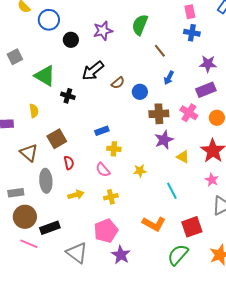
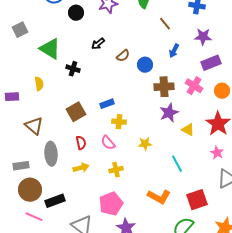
purple star: (208, 64) -> (203, 37), moved
black arrow: (93, 71) -> (98, 44), size x0.6
brown square: (57, 139) -> (76, 112), moved
red semicircle: (69, 163) -> (81, 143), moved

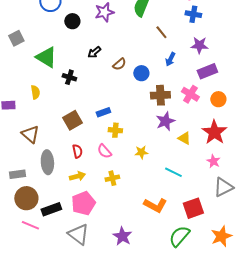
cyan line: (177, 164) -> (173, 172), turned -36
pink pentagon: (111, 204) -> (83, 203), moved

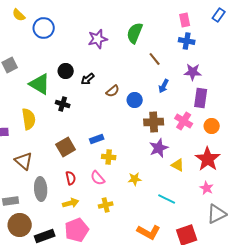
black circle: (72, 21) -> (66, 71), moved
purple rectangle: (207, 71) -> (201, 98), turned -60
yellow semicircle: (35, 92) -> (29, 119), size x1.5

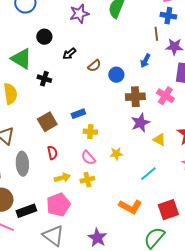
brown line: (155, 59) -> (156, 34), moved, turned 32
black circle: (66, 71) -> (44, 37), moved
pink semicircle: (98, 178) -> (88, 158), moved
cyan line: (167, 199) -> (148, 174), turned -66
yellow arrow: (71, 203) -> (62, 178), moved

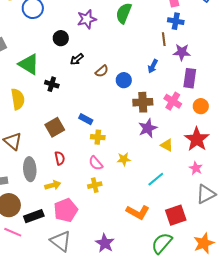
black circle: (44, 37) -> (61, 38), moved
blue rectangle: (78, 114) -> (86, 119), turned 48
yellow arrow: (62, 178) -> (53, 185), moved

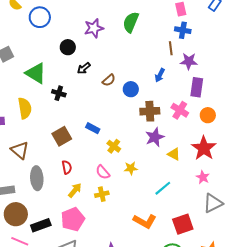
yellow cross: (98, 137) -> (114, 146), moved, turned 32
yellow arrow: (53, 185) -> (75, 190), moved, turned -35

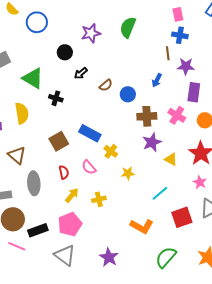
blue rectangle: (93, 128) -> (90, 133), size x1.5
pink semicircle: (103, 172) -> (89, 167), moved
red square: (183, 224) -> (182, 217), moved

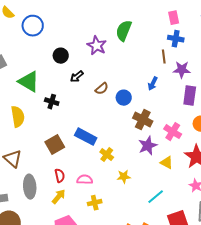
purple star: (91, 33) -> (97, 46), moved, turned -30
pink cross: (177, 115) -> (173, 132), moved
brown cross: (147, 116) -> (143, 120), turned 30
pink semicircle: (89, 167) -> (85, 180), moved, turned 133
yellow arrow: (72, 195) -> (59, 197), moved

